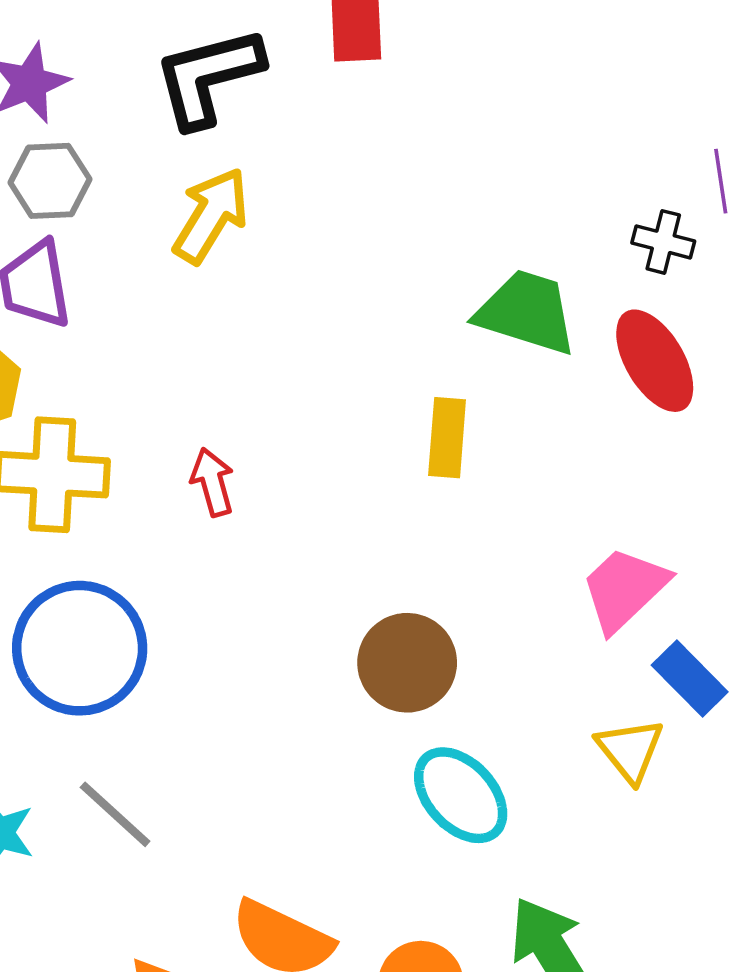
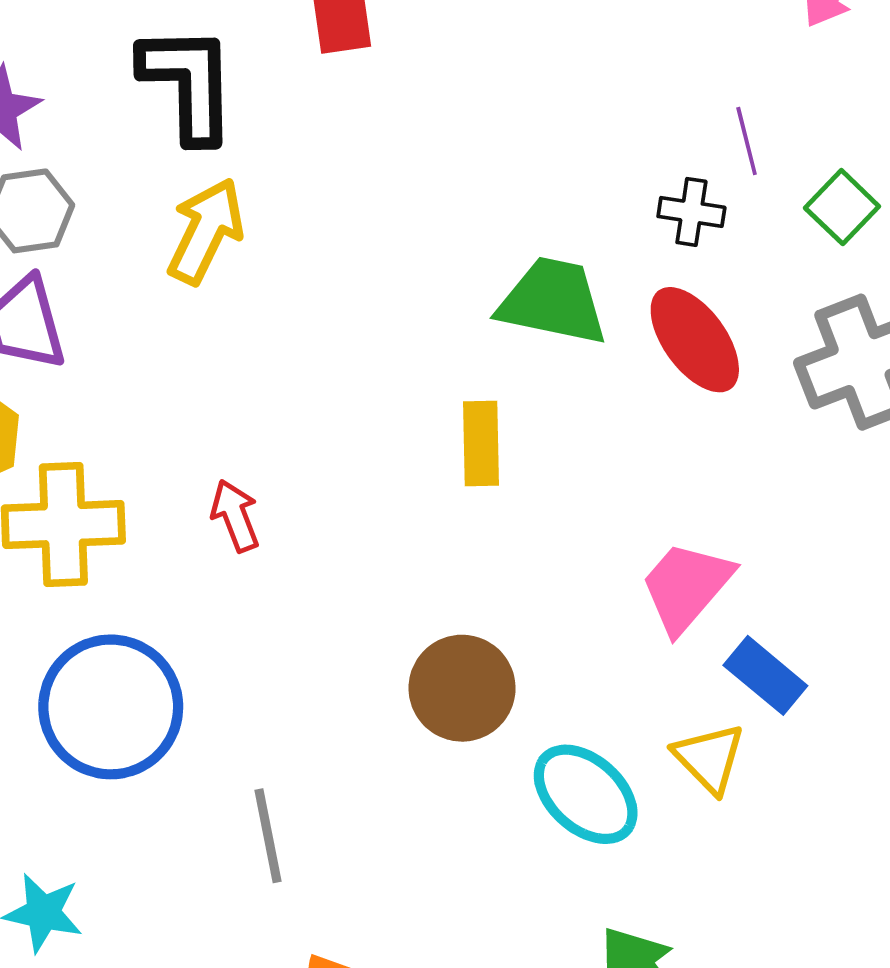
black L-shape: (208, 77) -> (188, 83), turned 109
cyan ellipse: (461, 795) -> (586, 794), moved
gray line: (115, 814) -> (268, 836), moved, turned 42

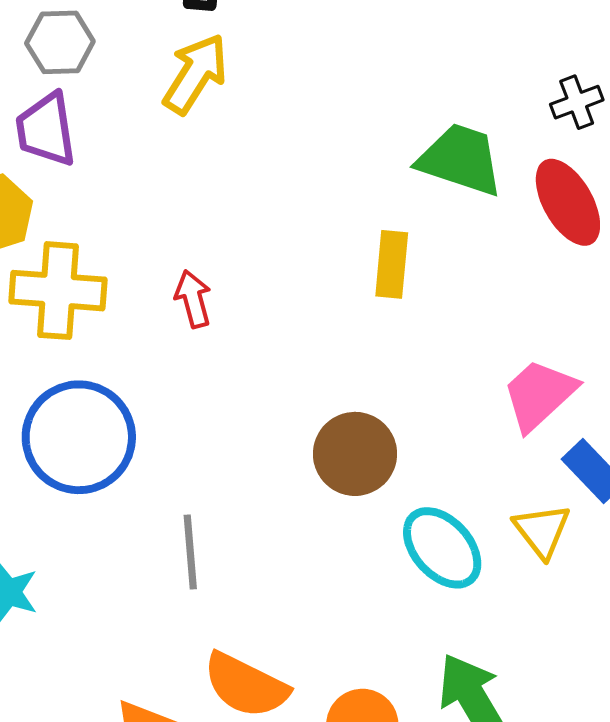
black cross: (691, 212) -> (577, 102), turned -36

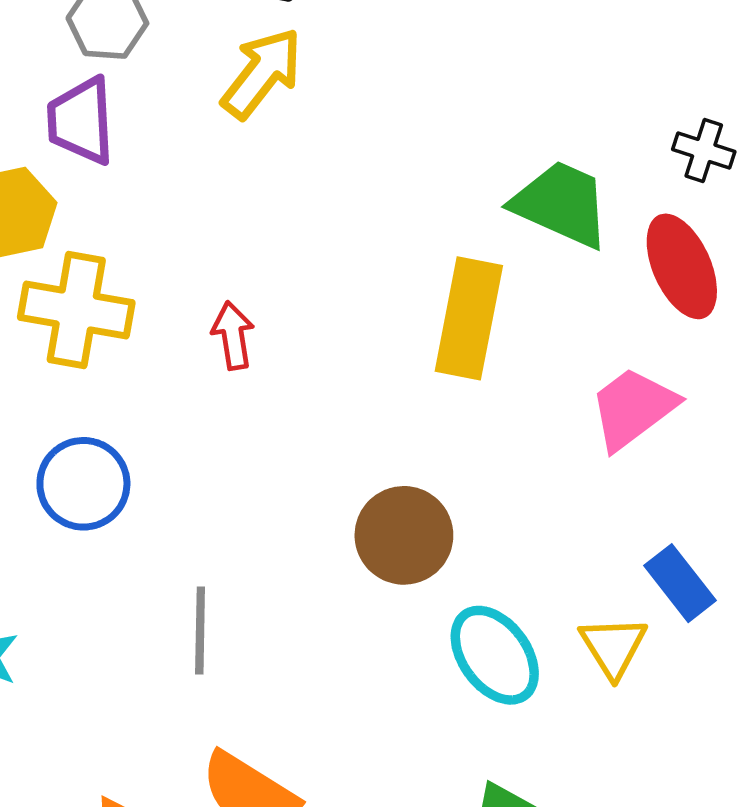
black cross: (577, 102) -> (704, 151), turned 33
yellow rectangle: (392, 264) -> (469, 318), size x1.5
pink trapezoid: (539, 395) -> (633, 408), moved
blue circle: (79, 437) -> (83, 484), size x0.7

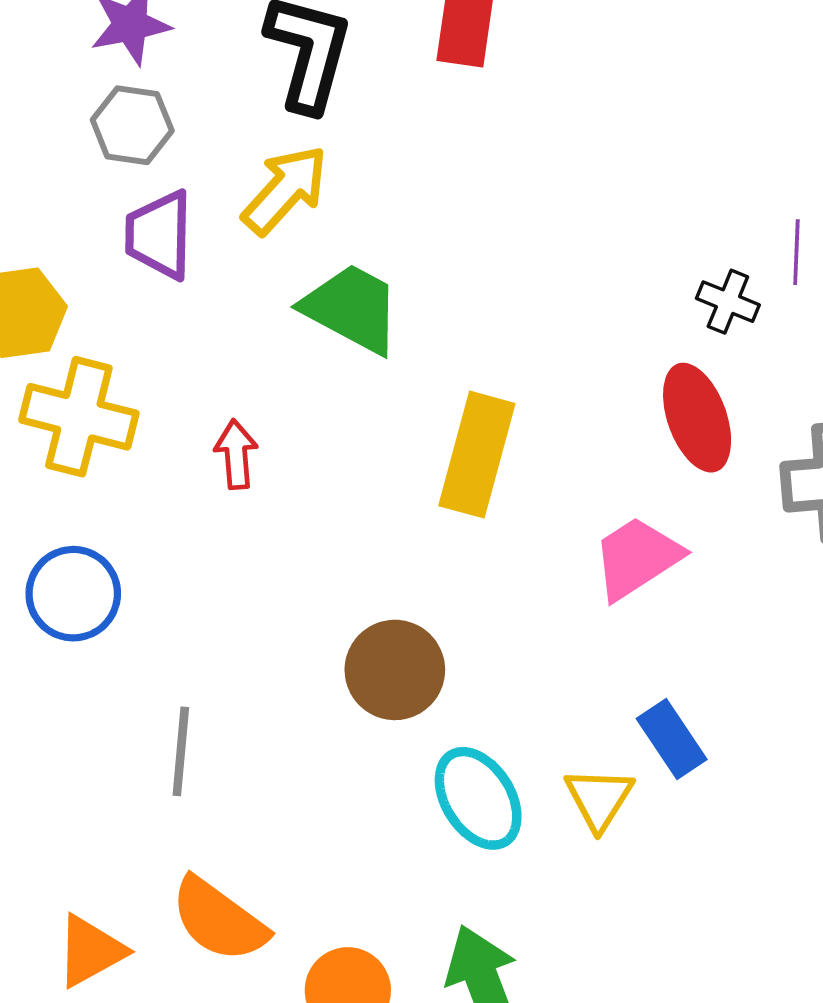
purple trapezoid: (81, 121) -> (159, 235), moved
green trapezoid: (561, 204) -> (352, 308), moved

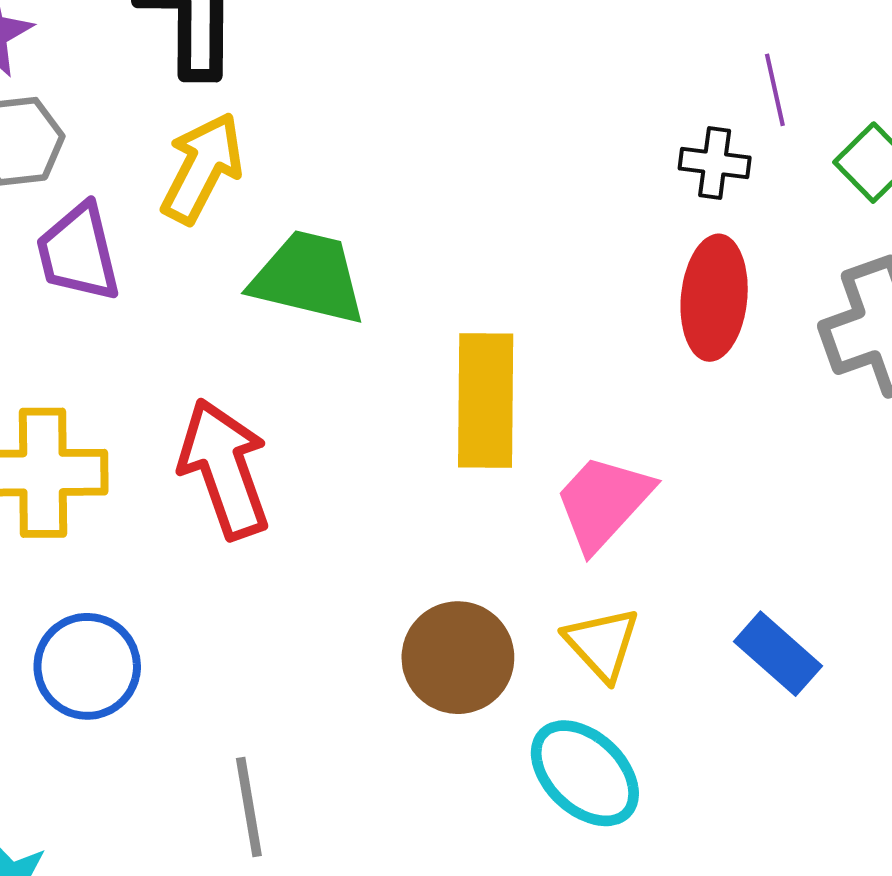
red ellipse: (697, 418) -> (714, 298), turned 40
red arrow: (236, 454) -> (224, 469), size x1.8
pink trapezoid: (637, 558) -> (603, 502), moved
yellow triangle: (599, 799) -> (602, 644), moved

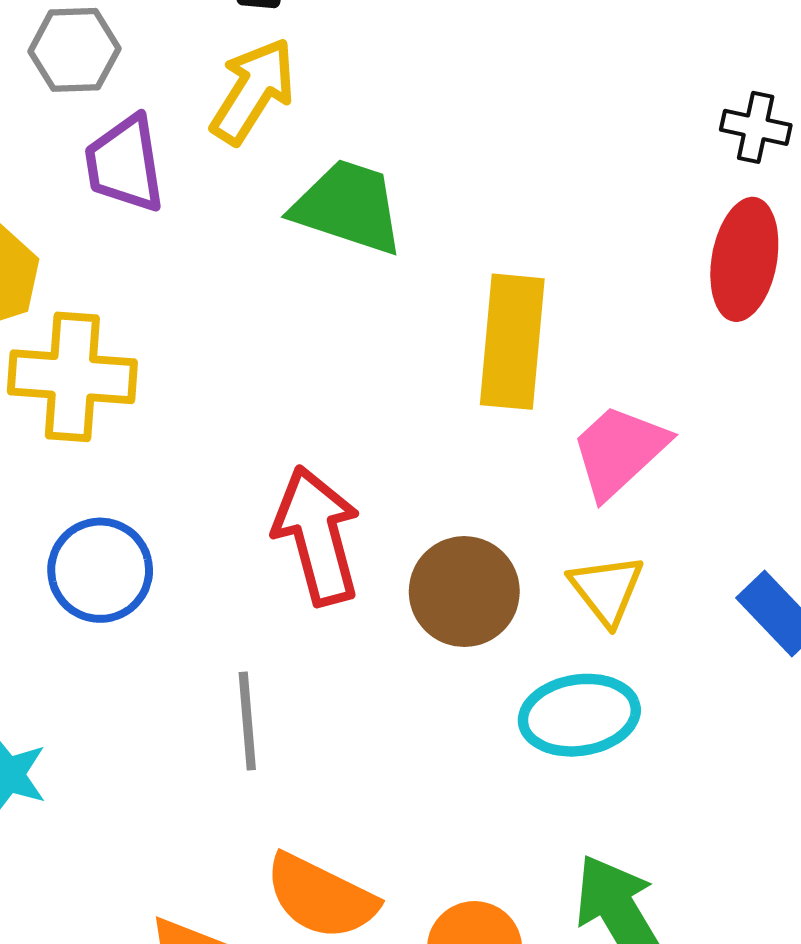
red arrow: (224, 469) -> (317, 536), moved
cyan ellipse: (585, 773) -> (579, 715), turned -57

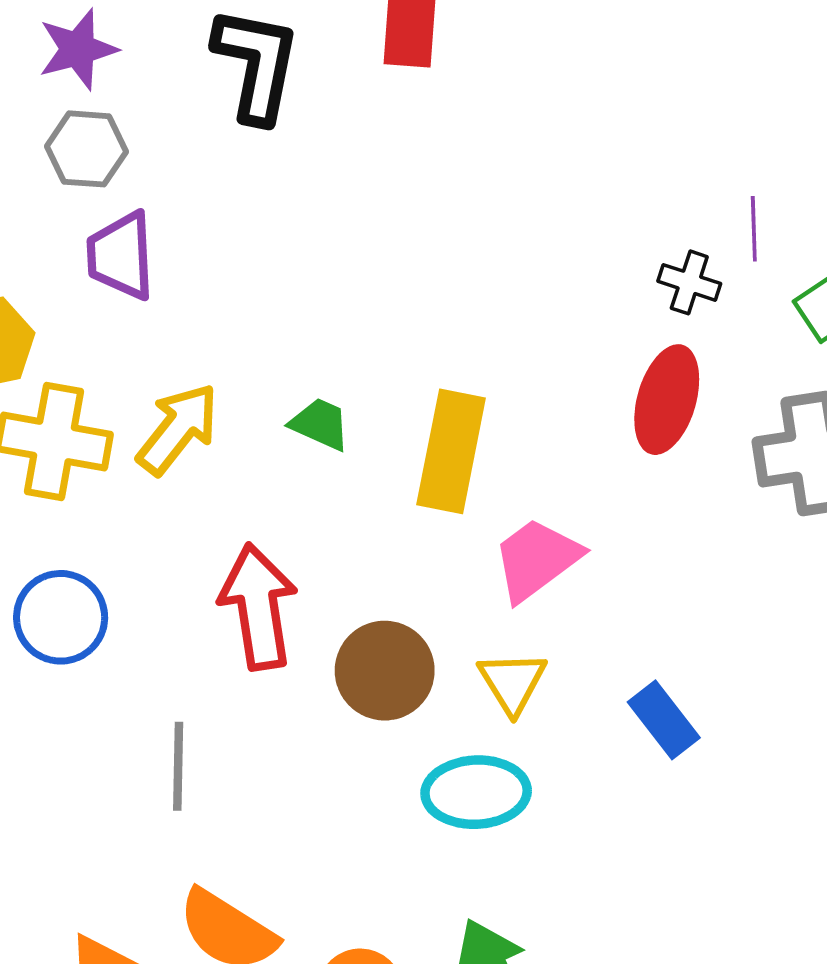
yellow arrow: (253, 91) -> (178, 429), moved
green trapezoid: (348, 207) -> (320, 424), moved, size x0.6

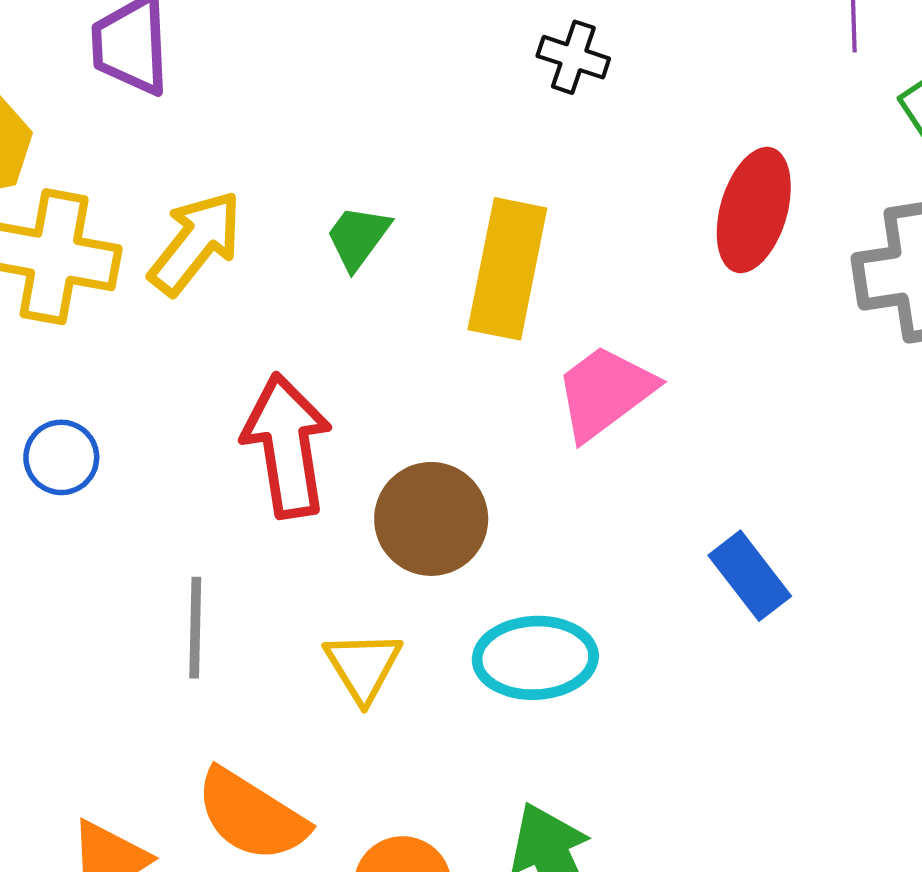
black cross: (689, 282) -> (573, 57), moved
green trapezoid: (320, 424) -> (358, 237), turned -78
blue circle: (61, 617) -> (61, 457), size x0.7
yellow triangle: (512, 682) -> (363, 666), moved

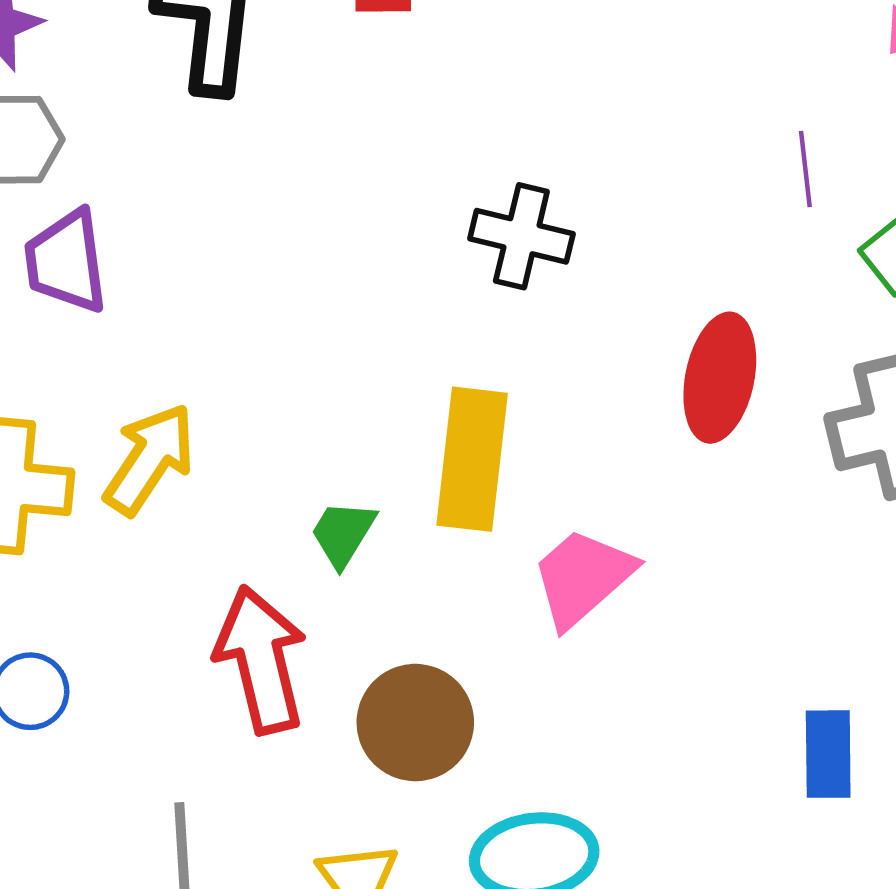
black cross: (573, 57) -> (521, 236), size x1.4
green trapezoid: (358, 237) -> (343, 533), moved
blue rectangle: (750, 576) -> (828, 754), moved, turned 42

